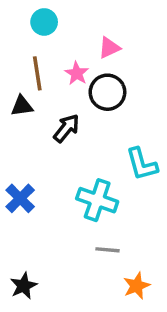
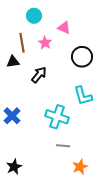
cyan circle: (44, 22) -> (34, 16), moved
pink triangle: (109, 48) -> (64, 28), turned 48
black circle: (107, 92) -> (82, 57), moved

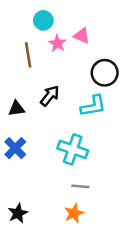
pink star: (45, 43) -> (57, 43), moved
black triangle: (13, 62) -> (17, 109), moved
cyan L-shape: (83, 96) -> (93, 106), moved, turned -85
orange star: (80, 167) -> (74, 213), moved

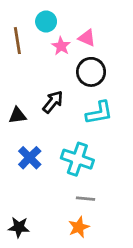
brown line: (28, 55) -> (17, 41), moved
black circle: (105, 73) -> (91, 72), moved
blue cross: (15, 148) -> (30, 158), moved
black star: (18, 213) -> (19, 227), turned 30

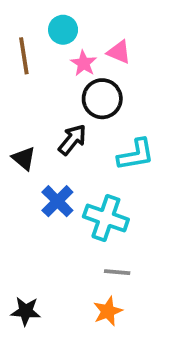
black circle: (91, 72) -> (102, 99), moved
black triangle: (17, 115) -> (24, 158), turned 48
blue cross: (30, 158) -> (57, 201), moved

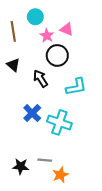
black arrow: (72, 140) -> (41, 78), turned -72
black triangle: (24, 158) -> (13, 65), moved
gray line: (117, 272) -> (45, 160), moved
black star: (26, 311) -> (21, 166), moved

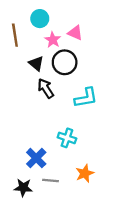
black triangle: (13, 65) -> (36, 63), moved
blue cross: (32, 113) -> (36, 158), moved
cyan cross: (59, 122) -> (67, 138), size x0.7
orange star: (60, 175) -> (85, 173), moved

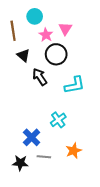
pink triangle: (75, 33) -> (65, 29), turned 40
black triangle: (36, 63) -> (23, 55), moved
cyan cross: (67, 138) -> (58, 120), turned 35

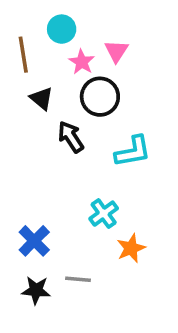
blue cross: (32, 137) -> (34, 241), moved
orange star: (74, 151) -> (131, 248), moved

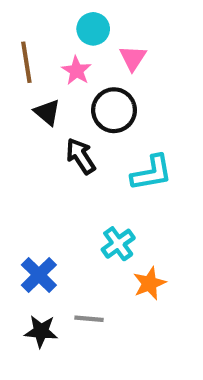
cyan circle: (62, 29) -> (93, 29), moved
pink star: (82, 62) -> (76, 71), moved

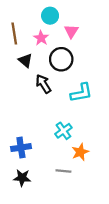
blue cross: (39, 275) -> (21, 148), turned 36
gray line: (89, 319) -> (63, 171), moved

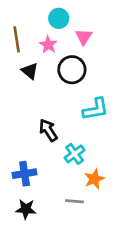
black arrow: (43, 84) -> (48, 130), moved

